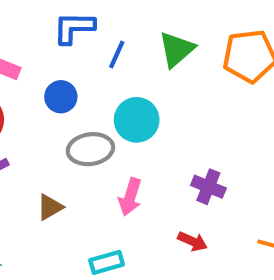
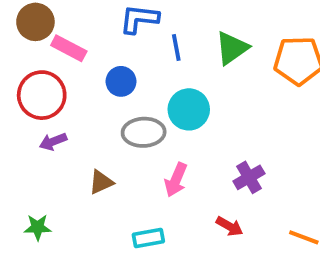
blue line: (117, 55) -> (176, 47), turned -40
purple cross: (208, 187) -> (249, 177), turned 32

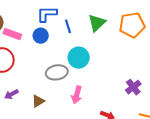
blue circle: (121, 81) -> (41, 36), moved
purple arrow: (53, 142) -> (11, 94), moved
purple cross: (249, 177) -> (133, 87), moved

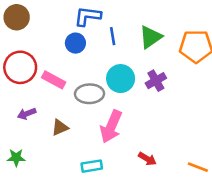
pink rectangle: (12, 34) -> (54, 80), moved
purple cross: (133, 87) -> (156, 81), moved
pink arrow: (77, 95) -> (111, 127), size x1.4

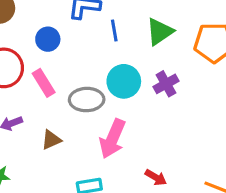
blue circle: (75, 43) -> (48, 39), moved
pink rectangle: (54, 80) -> (44, 83), turned 30

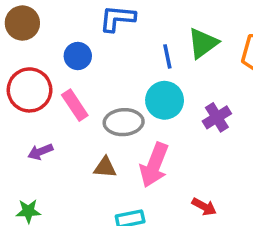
blue line: (114, 31) -> (167, 56), moved
purple cross: (166, 84) -> (217, 117), moved
brown triangle: (51, 140) -> (105, 167), moved, turned 30

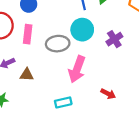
pink rectangle: (75, 105) -> (28, 34), turned 42
brown triangle: (105, 167) -> (27, 75), moved

